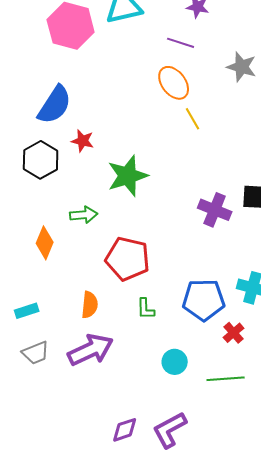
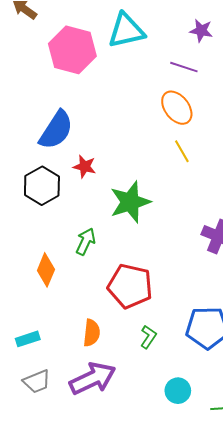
yellow line: (193, 119) -> (182, 151), moved
green arrow: (84, 215) -> (86, 242), turned -60
green L-shape: (146, 309) -> (148, 337), turned -145

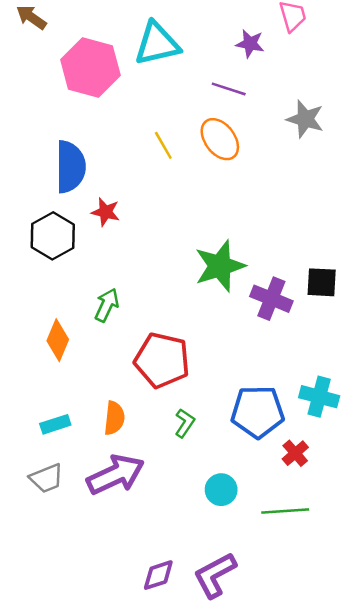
blue semicircle: (56, 130) -> (70, 167), turned -33
yellow line: (182, 151) -> (163, 145), moved
green star: (130, 202) -> (220, 266), moved
cyan rectangle: (28, 339) -> (55, 424), moved

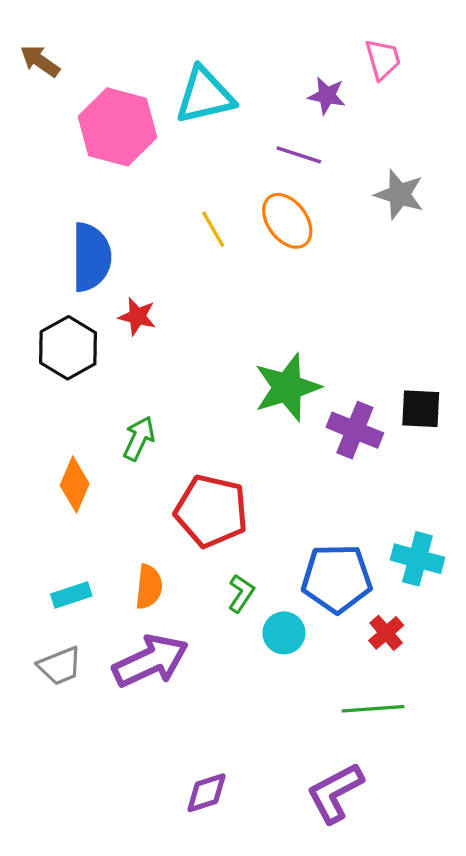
cyan circle: (221, 490) -> (284, 633), moved
purple L-shape: (215, 575) -> (335, 793), moved

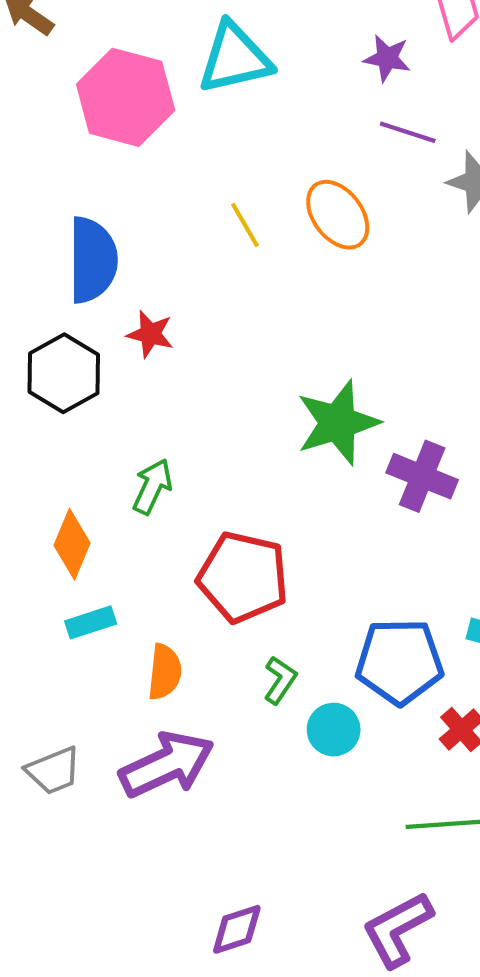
purple line: (299, 155) -> (408, 132), moved
cyan rectangle: (71, 595) -> (91, 622), moved

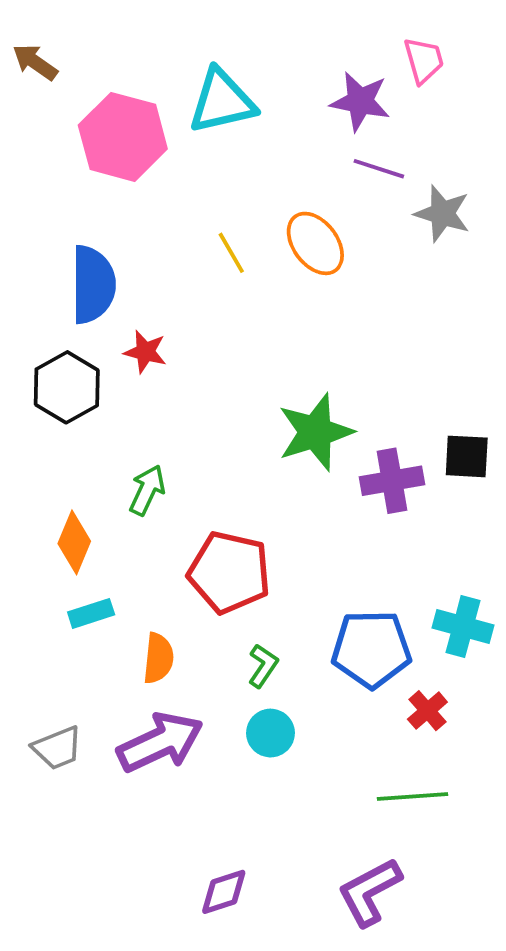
purple star: (387, 58) -> (360, 101), size x1.4
purple cross: (422, 476) -> (392, 481), turned -32
cyan circle: (334, 730) -> (270, 733), moved

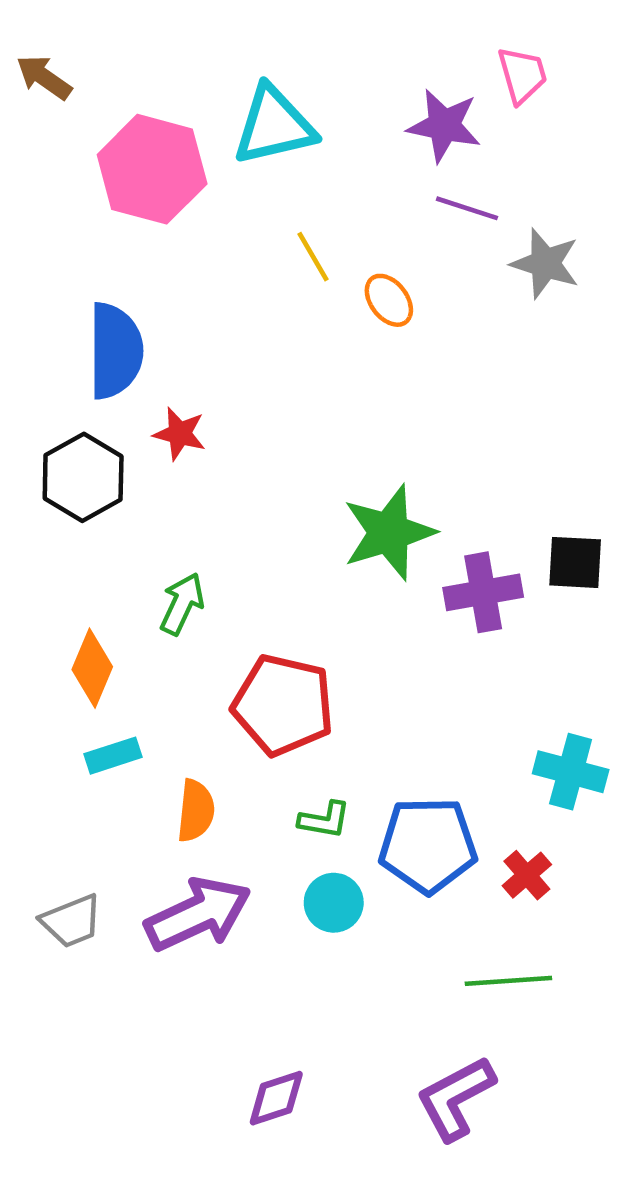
orange ellipse: (315, 243) -> (389, 300), size x0.7
yellow line: (231, 253) -> (313, 257), moved
blue pentagon: (371, 649) -> (428, 845), moved
green L-shape: (263, 666) -> (324, 820), turned 66

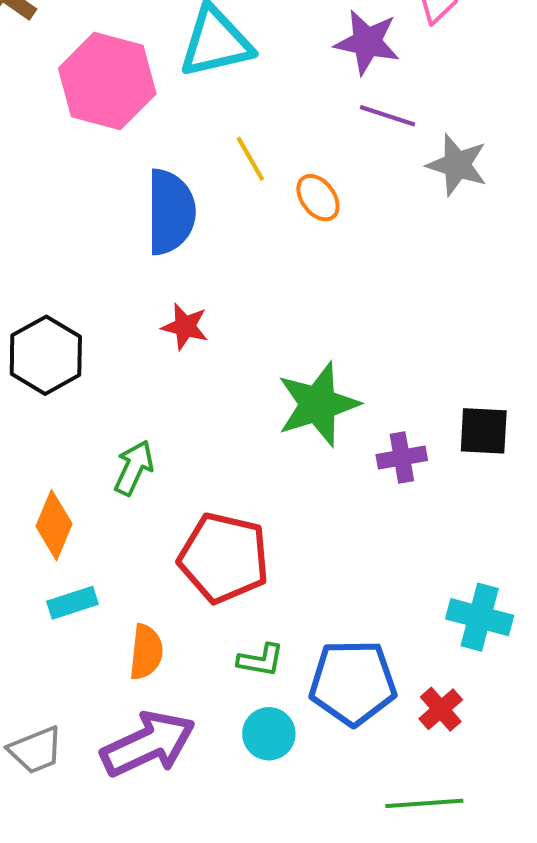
blue semicircle: (115, 351) -> (171, 212), moved
red star: (180, 434) -> (185, 327), moved
purple cross: (483, 592) -> (402, 458), size x0.7

